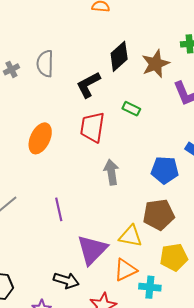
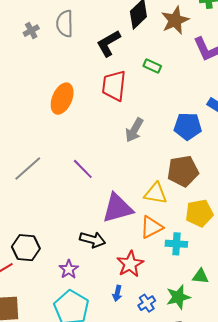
gray arrow: (111, 172) -> (134, 130), turned -140
purple line: (59, 209) -> (83, 169), turned -30
purple triangle: (92, 250) -> (118, 208), turned 32

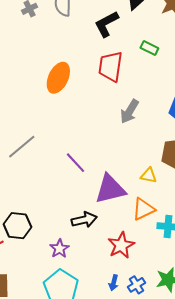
purple line: (83, 169) -> (76, 163), moved
yellow triangle: (155, 193) -> (149, 175), size x0.7
black arrow: (93, 240) -> (84, 220), turned -30
blue arrow: (117, 293) -> (114, 283), moved

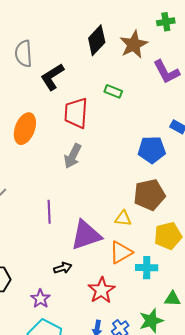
black L-shape: (106, 24) -> (52, 77), moved
gray arrow: (129, 111) -> (73, 156), moved
purple line: (76, 163) -> (49, 212), turned 45
black arrow: (84, 220) -> (63, 268), size x0.7

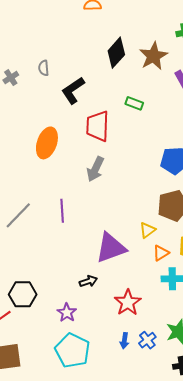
gray semicircle: (24, 54) -> (44, 68), size x0.6
purple line: (49, 212) -> (62, 211), moved
yellow triangle: (123, 218) -> (147, 230), turned -42
orange triangle: (121, 252) -> (161, 253), moved, size x0.7

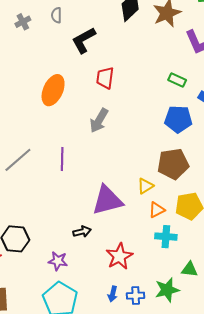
green rectangle: (134, 103) -> (177, 80), moved
red trapezoid: (98, 126) -> (105, 78), size x0.7
purple star: (67, 313) -> (58, 261), turned -30
blue cross: (147, 340) -> (136, 296), turned 30

